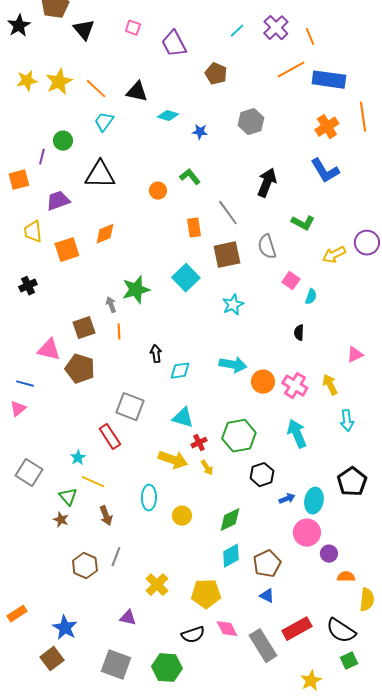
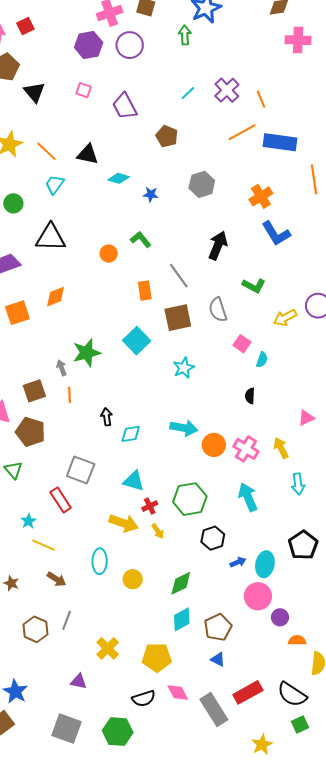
orange cross: (327, 127) -> (261, 196), moved
green triangle: (68, 497) -> (13, 470), moved
brown arrow: (106, 516) -> (57, 579), turned -36

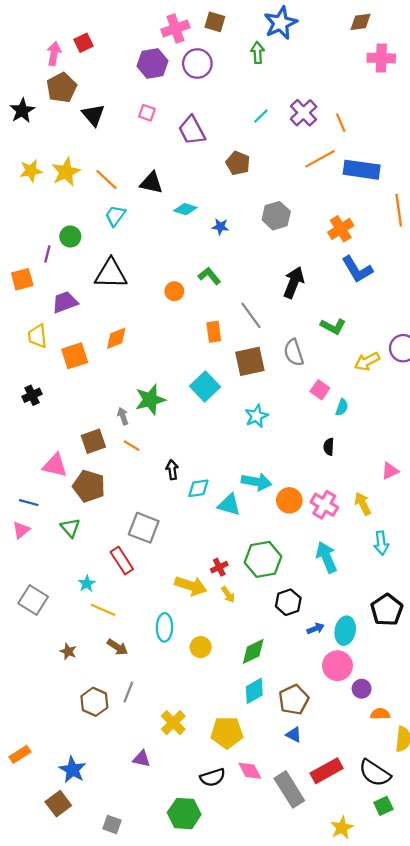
orange line: (70, 395) -> (132, 446), turned -56
cyan triangle: (134, 481) -> (229, 505), moved
gray square: (67, 729) -> (112, 824), moved, size x0.6

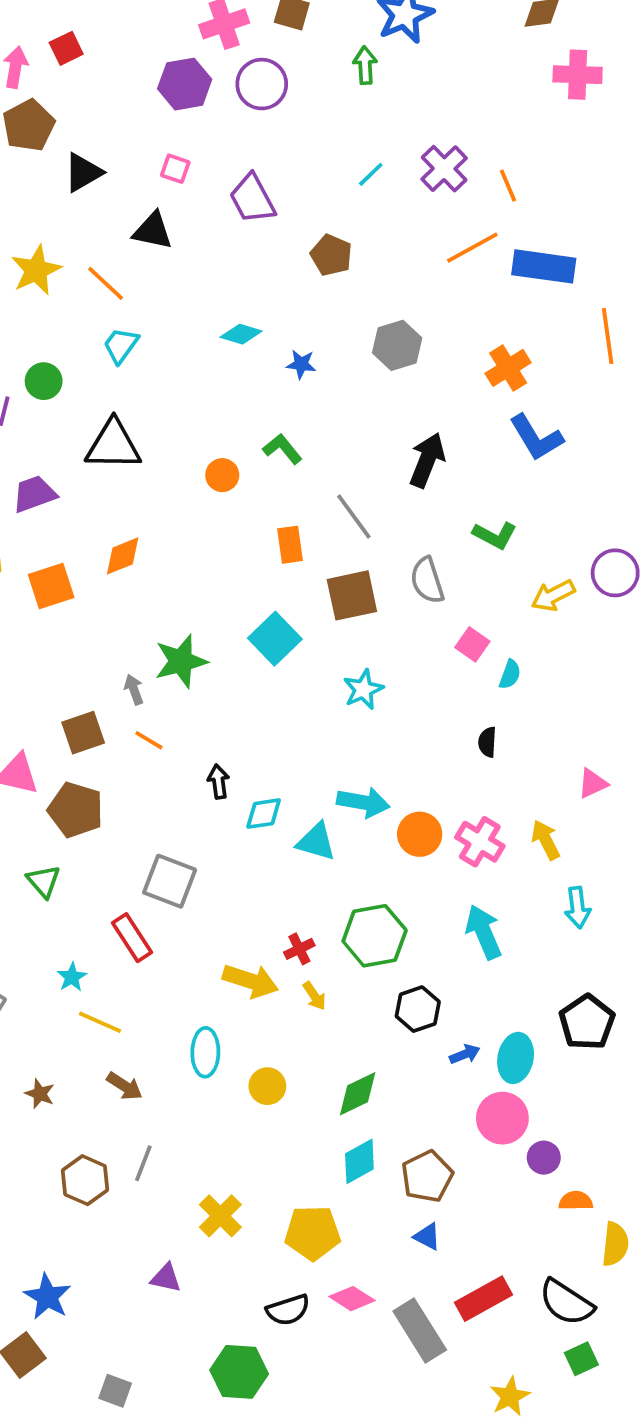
black triangle: (93, 115) -> (83, 172), turned 40
black triangle: (151, 183) -> (153, 231), moved
pink diamond: (250, 771) -> (352, 1299), turned -30

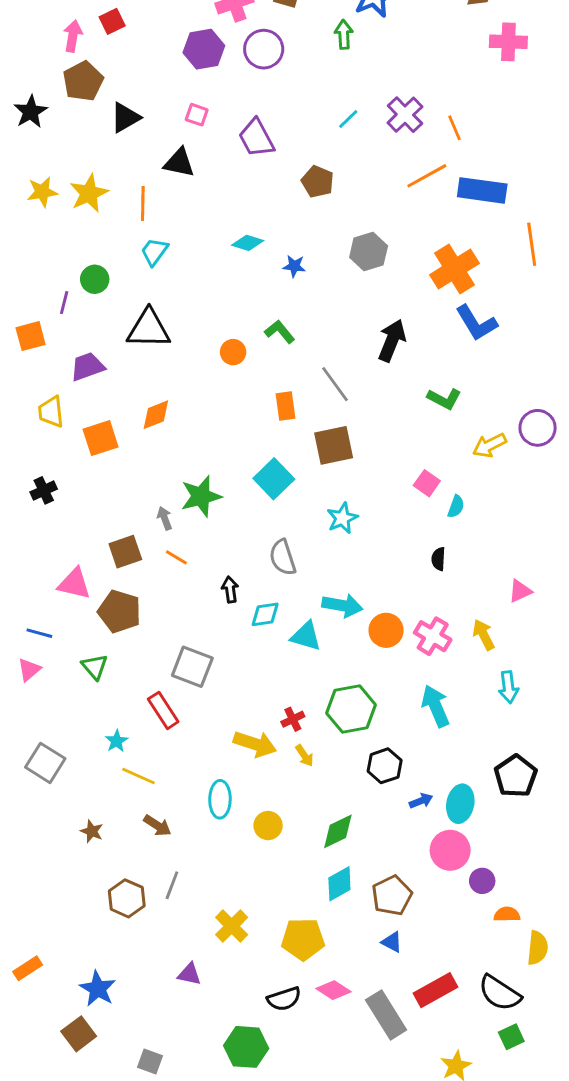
orange line: (106, 283) -> (143, 204), turned 48
orange cross: (508, 368) -> (454, 269), size x1.4
gray semicircle: (427, 580) -> (283, 557), moved

